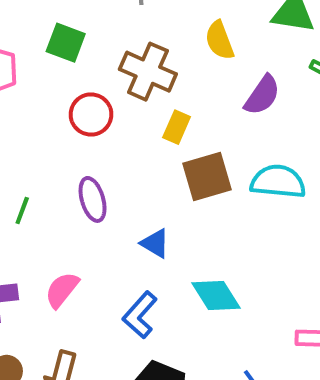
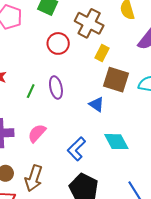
brown square: (207, 176) -> (116, 80), turned 30
green line: (22, 211) -> (31, 91), moved
blue triangle: (155, 243) -> (96, 104), moved

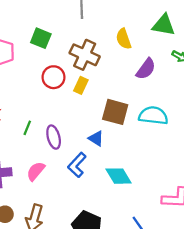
yellow rectangle: (102, 53) -> (81, 85), moved
purple ellipse: (56, 87) -> (54, 137), moved
blue L-shape: (76, 149) -> (77, 165), moved

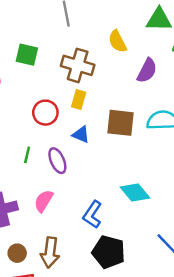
red circle: (54, 77) -> (45, 113), moved
blue triangle: (96, 138) -> (81, 135), moved
blue L-shape: (77, 165) -> (92, 214), moved

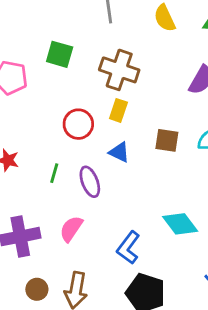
yellow semicircle: (117, 41) -> (165, 18), moved
brown square: (121, 123) -> (167, 140), size x0.7

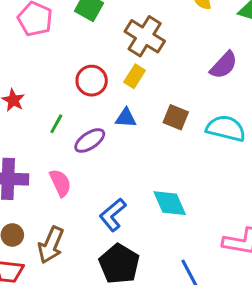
blue triangle: (119, 152) -> (126, 118), turned -35
purple ellipse: (90, 182) -> (90, 140), turned 64
pink semicircle: (71, 229) -> (60, 183), turned 108

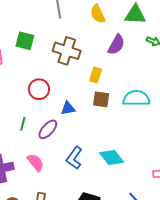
purple semicircle: (224, 65) -> (116, 45), moved
yellow rectangle: (135, 76) -> (95, 75), moved
blue L-shape: (113, 215) -> (74, 158), moved

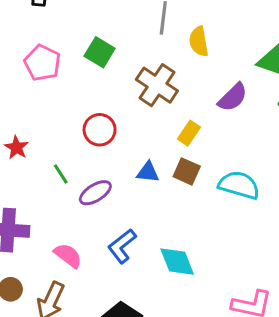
yellow semicircle: (98, 14) -> (199, 41), moved
blue triangle: (68, 108) -> (148, 172), moved
green line: (23, 124) -> (61, 174), turned -64
pink semicircle: (36, 163) -> (68, 256), moved, turned -30

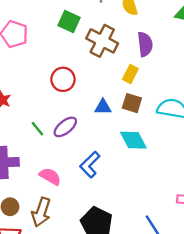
green square: (100, 52) -> (69, 22), moved
purple semicircle: (233, 97) -> (145, 44), moved, turned -45
green line: (61, 174) -> (37, 129), moved
cyan diamond: (177, 262) -> (133, 140), moved

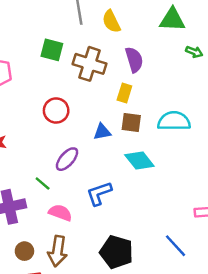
green line: (37, 129) -> (43, 184), moved
blue L-shape: (90, 165) -> (99, 193), turned 36

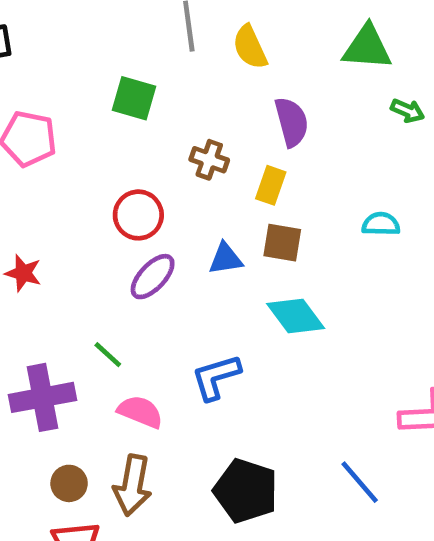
brown cross: (90, 64) -> (209, 160), moved, size x0.6
cyan semicircle: (174, 121) -> (381, 224), moved, size x0.6
purple ellipse: (67, 159) -> (153, 277), moved

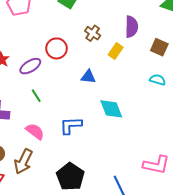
brown square: (282, 243) -> (159, 47), moved
purple ellipse: (153, 277) -> (30, 66), moved
green line: (108, 355) -> (36, 96), moved

